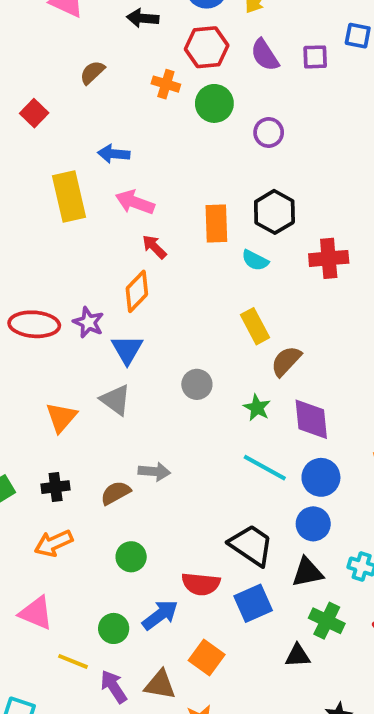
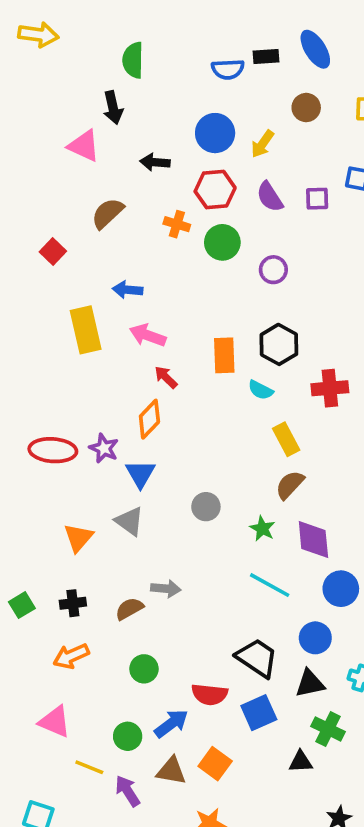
brown semicircle: (92, 72) -> (108, 213), size x1.4
yellow rectangle: (255, 326) -> (286, 439), moved
blue circle: (321, 477) -> (341, 589), moved
brown triangle: (160, 685) -> (171, 771), moved

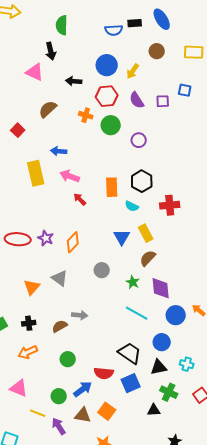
orange diamond: (149, 419) -> (73, 242), moved
blue triangle: (140, 474) -> (122, 237), moved

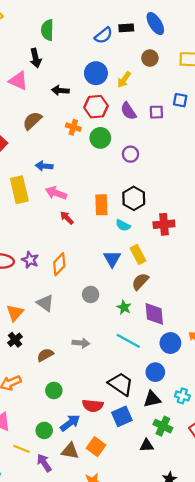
blue semicircle: (114, 30) -> (104, 35), turned -36
gray arrow: (80, 315) -> (81, 343), moved
black cross: (29, 323) -> (15, 340), moved, turned -32

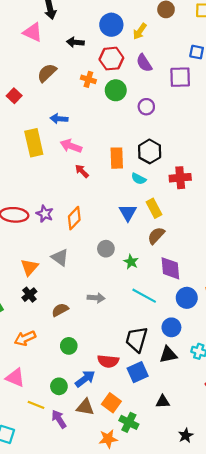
purple square: (156, 112) -> (180, 77), moved, size x1.5
green star: (124, 307) -> (131, 262), moved
black trapezoid: (121, 384) -> (136, 339), turned -108
green cross: (163, 426) -> (129, 422), moved

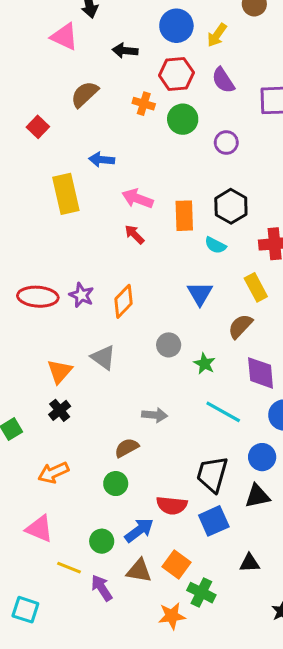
pink arrow: (71, 146) -> (138, 199), moved
yellow rectangle: (154, 208) -> (256, 287), moved
brown semicircle: (60, 310) -> (127, 448), moved

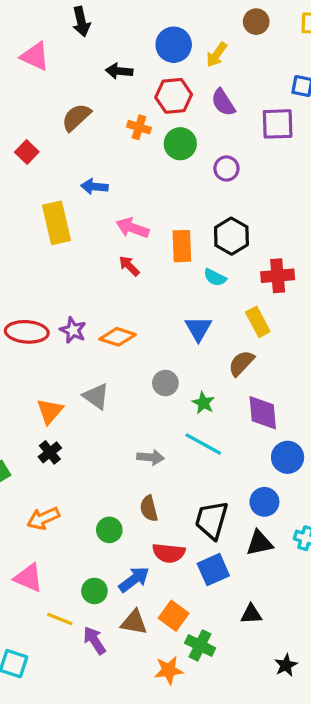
pink triangle: (64, 37) -> (35, 56), moved
orange diamond: (123, 301) -> (118, 337), turned 64
cyan line: (223, 412) -> (203, 444), moved
brown semicircle: (127, 448) -> (149, 508), moved, turned -75

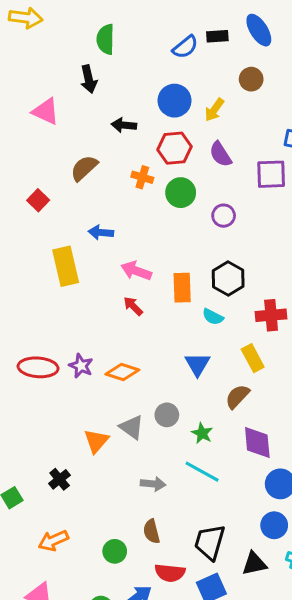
gray triangle: (96, 396) -> (132, 427), moved
orange triangle: (50, 411) -> (96, 441), moved
blue circle: (264, 502) -> (274, 525), moved

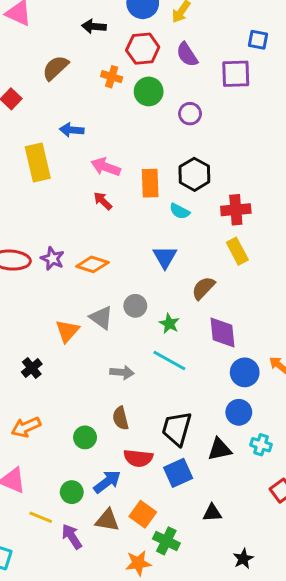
yellow rectangle: (253, 358) -> (237, 251), moved

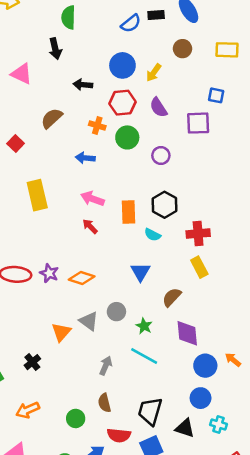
blue arrow: (72, 130) -> (85, 158), moved
gray arrow: (122, 372) -> (106, 366), turned -72
black triangle: (220, 449) -> (185, 428), turned 30

